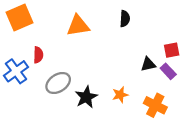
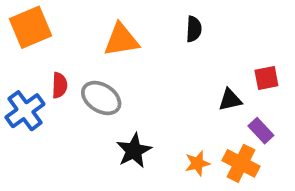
purple rectangle: (168, 71) -> (261, 131), moved
gray ellipse: (58, 83) -> (101, 98), moved, turned 65
orange star: (120, 95) -> (197, 163), moved

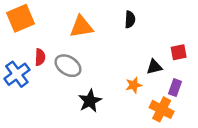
purple rectangle: (261, 131) -> (175, 88), turned 63
orange star: (197, 163) -> (134, 85), moved

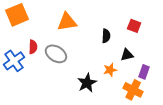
black semicircle: (130, 19) -> (106, 36), moved
red square: (179, 52) -> (134, 26), moved, turned 32
black star: (90, 101) -> (87, 83), moved

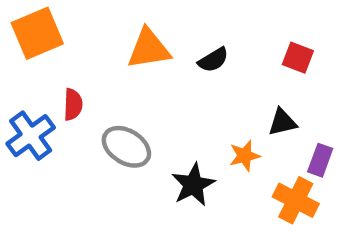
black semicircle: (106, 36) -> (213, 60), moved, turned 56
gray ellipse: (56, 54) -> (126, 147), moved

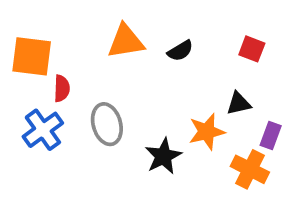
orange square: (37, 33) -> (32, 56), moved, turned 30
blue cross: (31, 136) -> (43, 130), moved
gray ellipse: (126, 147) -> (107, 124), turned 42
orange star: (244, 156) -> (207, 132), size x1.4

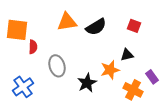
black semicircle: (180, 51) -> (96, 27), size x1.5
blue cross: (43, 130) -> (23, 87), moved
purple rectangle: (271, 135) -> (152, 77), moved, turned -56

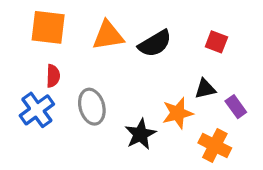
orange square: (17, 30) -> (48, 27), moved
purple rectangle: (152, 77) -> (236, 107), moved
blue cross: (23, 87) -> (37, 110), moved

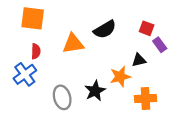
orange triangle: (108, 35) -> (73, 44), moved
gray ellipse: (92, 107) -> (62, 97), moved
purple rectangle: (236, 107) -> (160, 45), moved
orange cross: (215, 145) -> (145, 98), turned -30

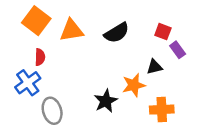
orange square: (33, 18) -> (36, 21), turned 30
orange triangle: (73, 44) -> (72, 30), moved
gray ellipse: (62, 97) -> (52, 111), moved

